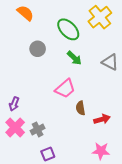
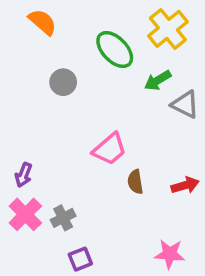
green arrow: (74, 58) -> (158, 80), moved, turned 105
red arrow: (102, 119) -> (185, 185), moved

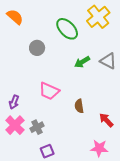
orange semicircle: (43, 22) -> (15, 17), moved
green arrow: (158, 80) -> (82, 62), moved
pink trapezoid: (110, 149) -> (49, 91), moved, turned 65
red arrow: (185, 185) -> (106, 120), moved, turned -119

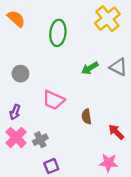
green ellipse: (67, 29) -> (58, 33), moved, turned 50
gray circle: (37, 48) -> (20, 74), moved

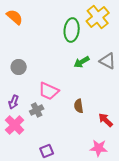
green ellipse: (58, 33) -> (72, 30), moved
gray cross: (40, 140) -> (37, 110), moved

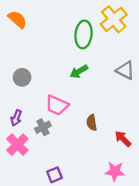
green arrow: (82, 62) -> (79, 72), moved

